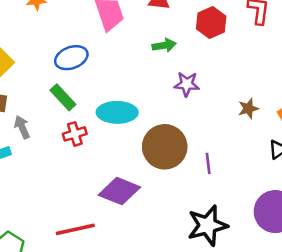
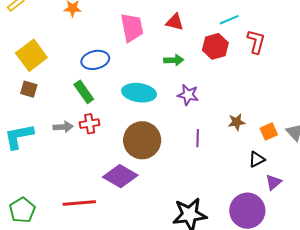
cyan ellipse: (117, 112) -> (139, 93), moved
gray arrow: (22, 127) -> (63, 127), moved, turned 102
brown circle: (165, 147) -> (142, 140), moved
purple line: (208, 163) -> (198, 138), moved

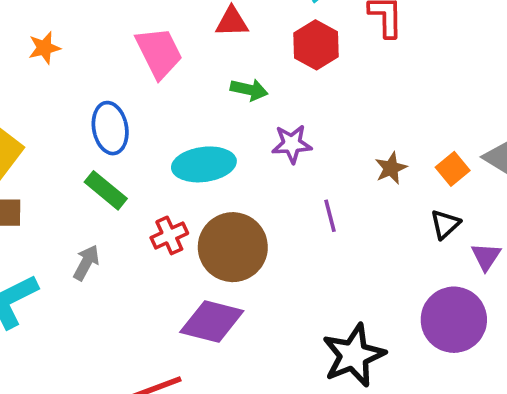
blue ellipse: (95, 60) -> (110, 128), turned -72
green arrow: (174, 60) -> (249, 90), turned 30
red cross: (90, 124) -> (169, 235), moved
gray arrow: (63, 127) -> (86, 263), turned -42

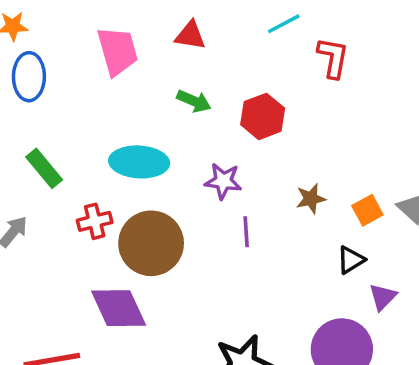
red hexagon: (316, 45) -> (263, 116), moved
blue ellipse: (110, 128) -> (29, 77), moved
purple star: (292, 144) -> (223, 181), moved
purple diamond: (212, 322) -> (119, 308), turned 40

